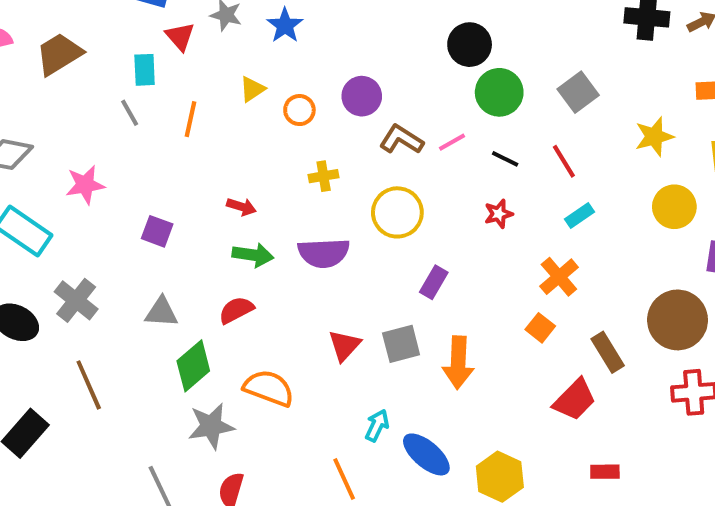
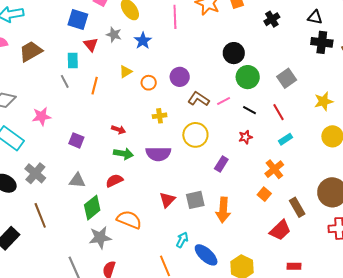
purple rectangle: (434, 282) -> (221, 164), moved

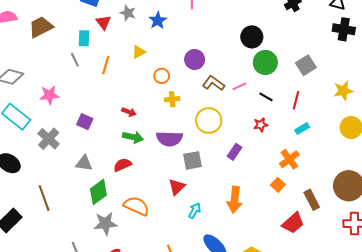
orange circle: (149, 83) -> (162, 76), moved
red line: (279, 112) -> (296, 100), turned 42
gray cross: (35, 173) -> (49, 139), moved
gray square: (195, 200) -> (192, 160), moved
cyan arrow: (182, 240) -> (195, 211), moved

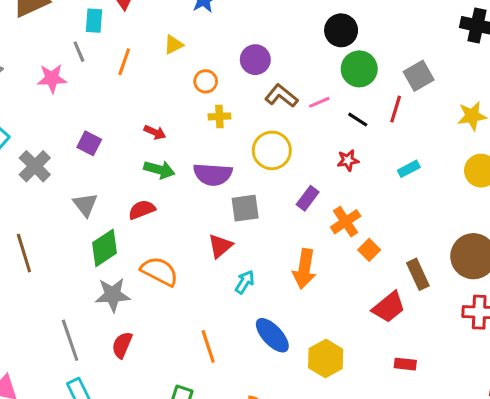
pink star: (49, 95) -> (52, 78), moved
red line: (296, 100) -> (396, 109), moved
orange cross: (289, 159) -> (346, 222), moved
gray triangle: (84, 163) -> (85, 205), turned 42

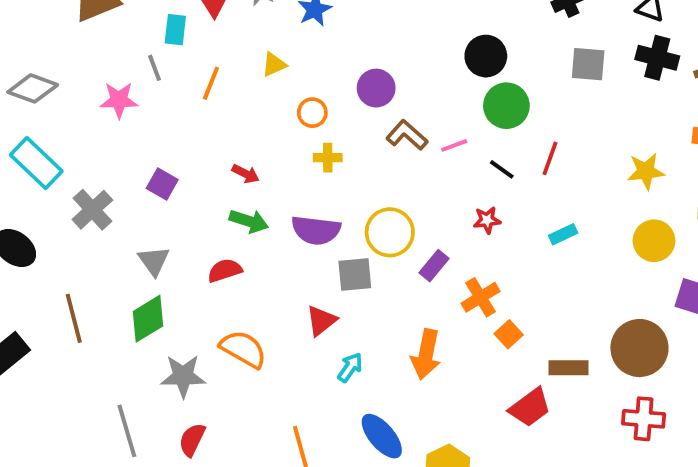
gray square: (419, 76) -> (588, 64), moved, turned 32
yellow circle: (272, 150) -> (390, 232), moved
green diamond: (105, 248) -> (148, 319), moved
brown rectangle: (418, 274) -> (569, 368), turned -68

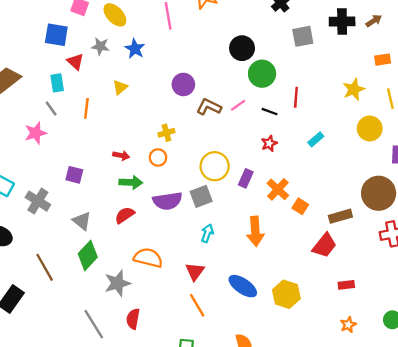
orange circle: (312, 113) -> (158, 157), moved
purple semicircle: (316, 230) -> (168, 201), moved
red triangle: (321, 321) -> (195, 271), moved
cyan arrow: (350, 367) -> (207, 233), moved

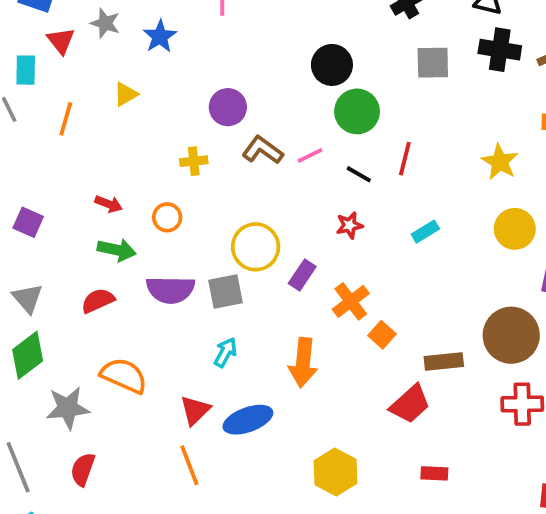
yellow star: (354, 89) -> (500, 162), turned -30
yellow cross: (166, 133) -> (194, 161), moved
blue ellipse: (243, 286) -> (248, 420), moved, turned -64

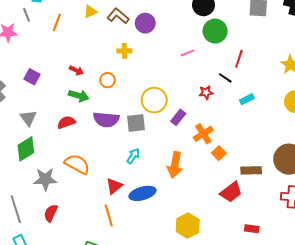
brown L-shape: (263, 150) -> (118, 16), moved
black line: (359, 174) -> (225, 78), moved
red rectangle: (434, 473) -> (252, 229), moved

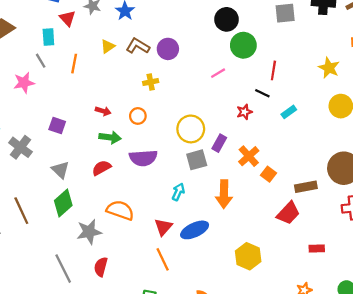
gray square: (136, 123) -> (197, 160), moved

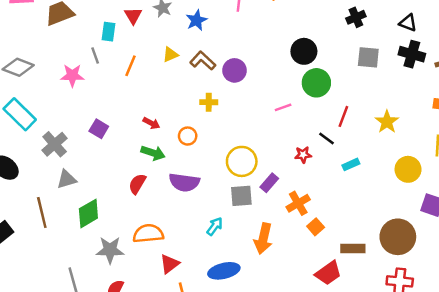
yellow star: (329, 68) -> (387, 122), moved
red semicircle: (101, 168) -> (137, 184), turned -42
gray triangle: (60, 170) -> (67, 179), moved, turned 48
orange semicircle: (120, 210) -> (148, 234), turned -36
red triangle: (163, 227) -> (170, 264), moved

